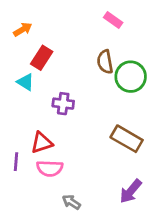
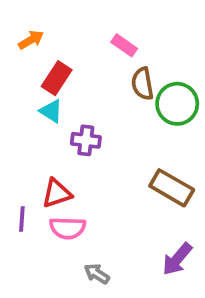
pink rectangle: (113, 20) -> (124, 45), moved
cyan triangle: (25, 82) -> (51, 111), moved

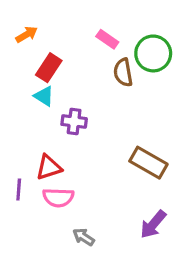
green circle: (177, 104) -> (153, 53), moved

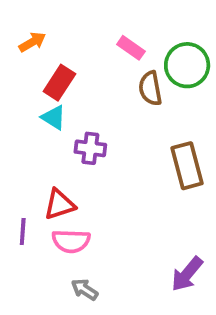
brown rectangle: (148, 163) -> (187, 166), moved, turned 45
gray arrow: (84, 237) -> (85, 289), moved

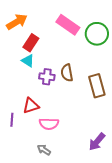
orange arrow: (32, 42) -> (17, 22), size x1.5
pink rectangle: (131, 48) -> (68, 25), size x1.6
brown semicircle: (150, 88) -> (67, 73), moved
pink semicircle: (71, 241) -> (49, 124), moved

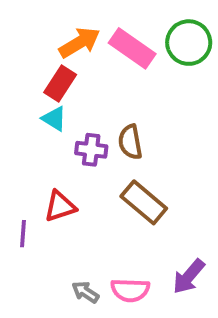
orange arrow: (17, 22) -> (80, 43), moved
green circle: (97, 34) -> (189, 43), moved
brown rectangle: (97, 86) -> (144, 202), moved, turned -35
pink semicircle: (49, 124) -> (130, 290), moved

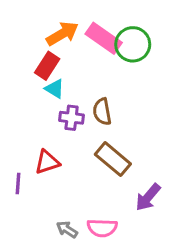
green circle: (189, 43) -> (133, 44), moved
cyan triangle: (54, 119) -> (55, 89), moved
purple arrow: (189, 276) -> (148, 197), moved

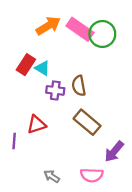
red rectangle: (47, 66) -> (26, 65), moved
pink semicircle: (102, 228) -> (92, 175), moved

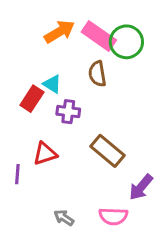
red rectangle: (26, 65) -> (32, 99), moved
brown semicircle: (79, 86) -> (97, 74), moved

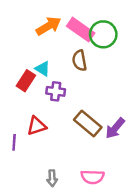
purple arrow: (141, 187) -> (115, 128), moved
gray arrow: (64, 218) -> (52, 178), turned -126

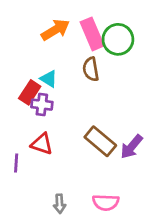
pink rectangle: (81, 30) -> (92, 34), turned 32
purple cross: (56, 91) -> (42, 105), moved
red triangle: (37, 126) -> (42, 144), turned 36

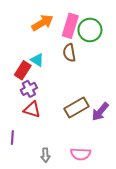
pink rectangle: (92, 34) -> (70, 26), turned 40
purple cross: (42, 105) -> (29, 89), moved, turned -35
brown rectangle: (100, 141) -> (76, 108), turned -70
purple line: (16, 163) -> (12, 137), moved

